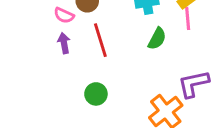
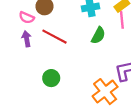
red line: (100, 40) -> (55, 37), turned -45

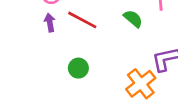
green semicircle: (98, 35) -> (133, 19), turned -78

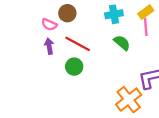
green circle: (78, 68) -> (74, 67), moved

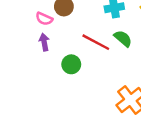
red line: (78, 44) -> (96, 42), moved

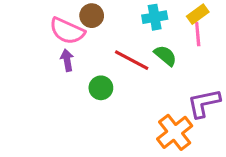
pink semicircle: (44, 19) -> (67, 31), size x1.6

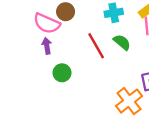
red line: (132, 60) -> (96, 46), turned 32
green circle: (101, 88) -> (62, 73), moved

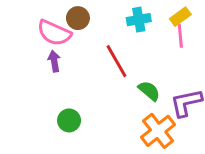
green semicircle: (122, 42) -> (149, 91), moved
green circle: (62, 73) -> (69, 120), moved

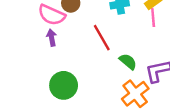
green circle: (69, 120) -> (64, 85), size x1.5

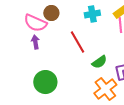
green semicircle: (128, 62) -> (99, 62), turned 105

